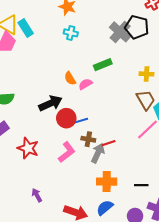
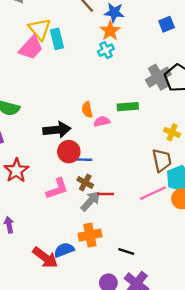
cyan cross: (71, 33) -> (106, 50), moved, turned 32
orange cross: (107, 182) -> (90, 235), turned -30
blue semicircle: (105, 208) -> (64, 250), moved

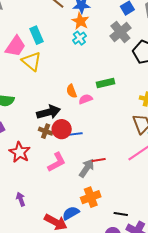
yellow triangle: (40, 29) -> (31, 61), moved
gray cross: (158, 77) -> (120, 32), moved
brown cross: (85, 182) -> (46, 131), moved
black line: (126, 251) -> (121, 214), moved

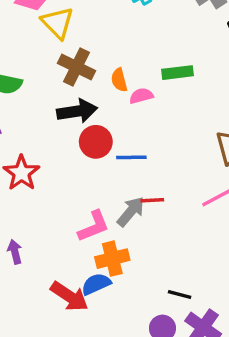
brown cross: (46, 131) -> (77, 67), moved, size x1.5
blue line: (74, 134) -> (131, 157), moved
pink L-shape: (57, 162) -> (94, 226), moved
orange cross: (91, 197) -> (112, 259), moved

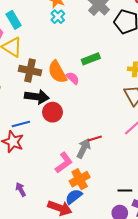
orange semicircle: (119, 80) -> (57, 72), size x1.6
pink semicircle: (141, 96) -> (73, 78), turned 72
black arrow: (77, 111) -> (37, 97), turned 30
blue line: (131, 157) -> (21, 124), moved

